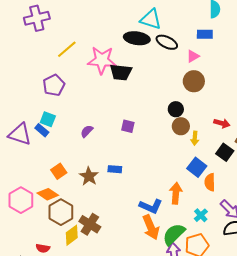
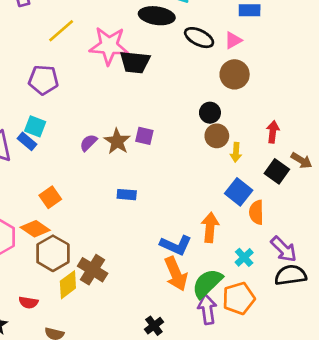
black ellipse: (167, 42) -> (199, 38), moved
purple pentagon: (54, 85) -> (43, 80), turned 30
red arrow: (222, 123) -> (273, 132), turned -98
brown star: (89, 176) -> (117, 141), moved

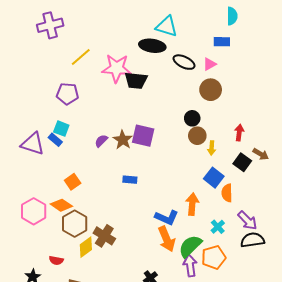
purple square: (144, 136) -> (143, 136), size x1.6

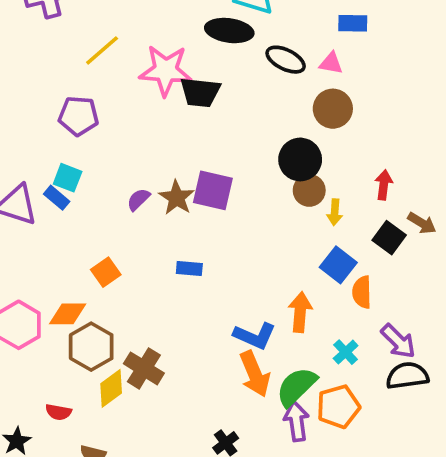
pink triangle: (210, 64) -> (331, 63), turned 40
black circle: (192, 118) -> (300, 159), size x1.5
orange square: (73, 182) -> (106, 272), moved
orange diamond: (61, 205) -> (68, 314), turned -35

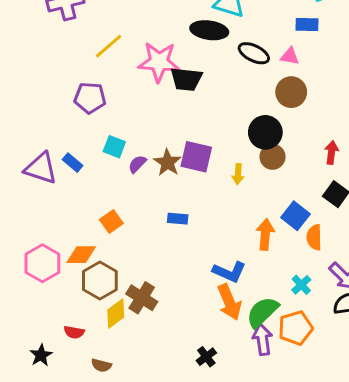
cyan square: (68, 178) -> (114, 147), moved
yellow arrow: (335, 212) -> (238, 174), moved
orange arrow: (300, 312) -> (265, 234), moved

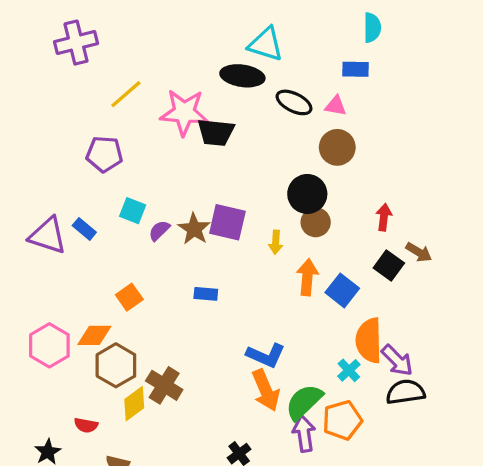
orange arrow: (265, 234) -> (307, 277), moved
orange semicircle: (314, 237) -> (369, 340), moved, size x1.5

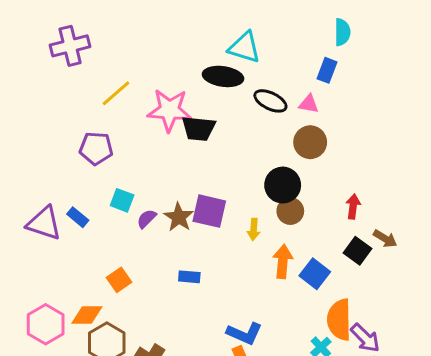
blue rectangle: (356, 69) -> (327, 70), turned -70

